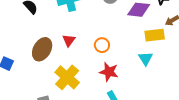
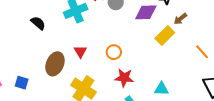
yellow rectangle: (155, 35) -> (165, 36), turned -30
cyan triangle: (145, 58) -> (161, 89), moved, turned -49

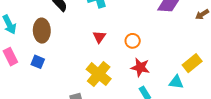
yellow rectangle: (165, 36) -> (192, 63), moved
brown ellipse: (55, 64) -> (42, 31), moved, turned -30

